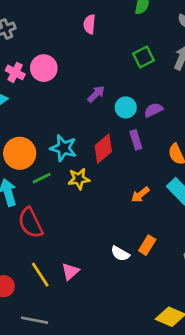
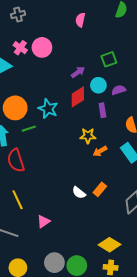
green square: (144, 57) -> (109, 59), moved
red diamond: (103, 149) -> (78, 97), moved
yellow star: (79, 179) -> (88, 136), moved
pink triangle: (70, 271) -> (44, 222), moved

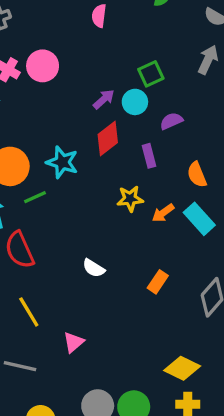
cyan circle: (98, 85) -> (135, 102), moved
orange arrow: (100, 151) -> (163, 213), moved
white semicircle: (79, 193) -> (94, 268), moved

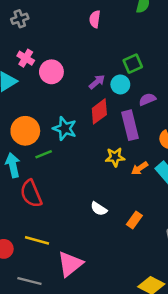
pink circle: (43, 66) -> (51, 72), moved
purple rectangle: (149, 156) -> (130, 125), size x1.6
white semicircle: (94, 268) -> (99, 209), moved
yellow line: (29, 312) -> (37, 240), turned -45
pink triangle: (74, 342) -> (70, 264), size x1.6

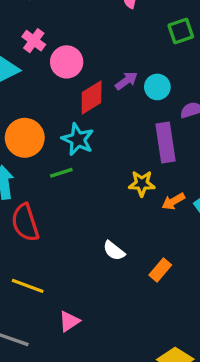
green square: (133, 64) -> (181, 31), moved
red diamond: (99, 111) -> (92, 97), moved
green line: (44, 154) -> (61, 173), moved
pink triangle: (70, 264) -> (69, 321), size x0.6

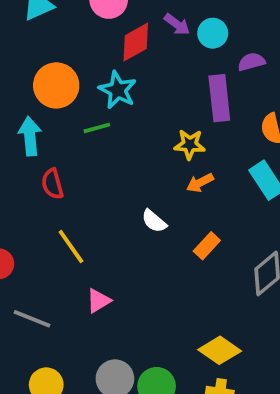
purple arrow: (126, 81) -> (177, 24), turned 70
orange arrow: (173, 201) -> (200, 183), moved
red semicircle: (25, 223) -> (52, 184), size x0.7
yellow line: (28, 286) -> (71, 247), moved, turned 32

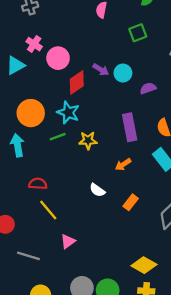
purple rectangle: (219, 98) -> (130, 127), moved
yellow star: (190, 144) -> (88, 140), moved
red semicircle: (52, 184) -> (38, 184), moved, turned 114

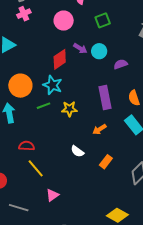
green square: (138, 33) -> (103, 20), moved
pink cross: (34, 44) -> (24, 14), moved, turned 32
pink circle: (58, 58) -> (64, 21), moved

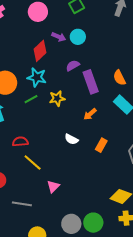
purple semicircle: (121, 64) -> (73, 66), moved

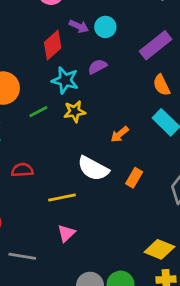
cyan star: (37, 77) -> (65, 80), moved
purple rectangle: (91, 82) -> (156, 45), moved, turned 70
white semicircle: (71, 139) -> (93, 168), size x1.6
yellow line: (33, 162) -> (62, 197), moved, turned -54

